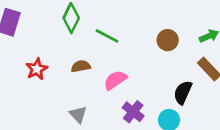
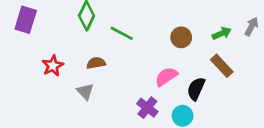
pink semicircle: (115, 80) -> (166, 77), moved
gray triangle: (78, 114) -> (85, 91), moved

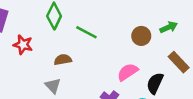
green arrow: (222, 33) -> (169, 27), moved
red star: (53, 66) -> (23, 45), moved, turned -30

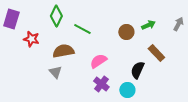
brown semicircle: (63, 60) -> (63, 51), size x1.5
pink semicircle: (128, 72) -> (98, 61), moved

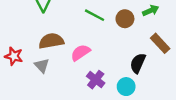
green line: (82, 29) -> (95, 15), moved
red star: (31, 39) -> (14, 56), moved
pink semicircle: (98, 61) -> (80, 53), moved

